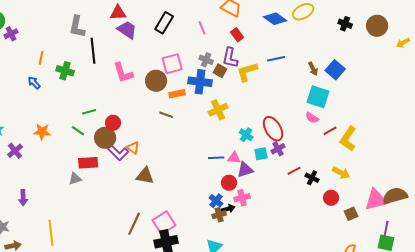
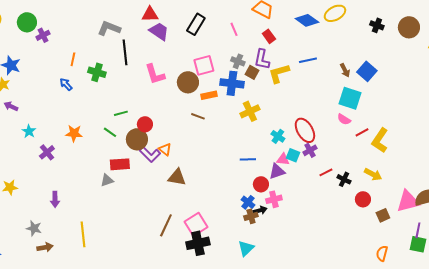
gray L-shape: (77, 27) -> (109, 28), turned 100
cyan square: (261, 154) -> (293, 155), turned 32
pink triangle: (234, 158) -> (283, 159), moved

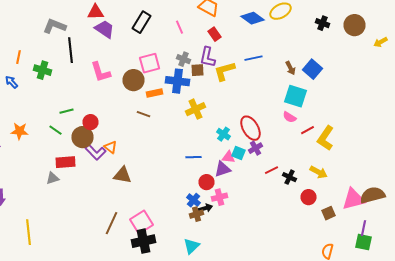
brown square: (252, 72) -> (198, 70), turned -32

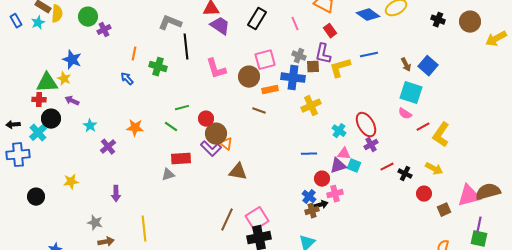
yellow arrow: (380, 42) -> (496, 39), size x1.5
brown circle: (82, 137) -> (216, 134), moved
cyan square: (238, 153) -> (354, 166), moved

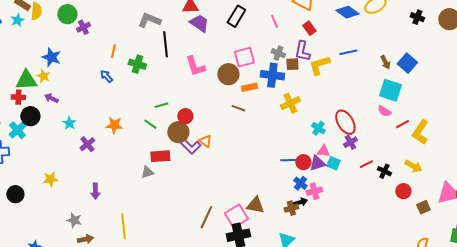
brown circle: (216, 134) -> (178, 132), moved
blue line: (309, 154) -> (288, 160), moved
brown triangle: (238, 172) -> (255, 205), moved
red circle: (322, 179) -> (303, 162), moved
blue cross: (309, 197) -> (300, 183), moved

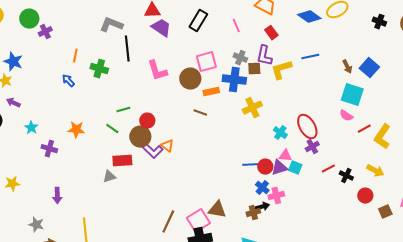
purple cross: (87, 144) -> (49, 149), turned -35

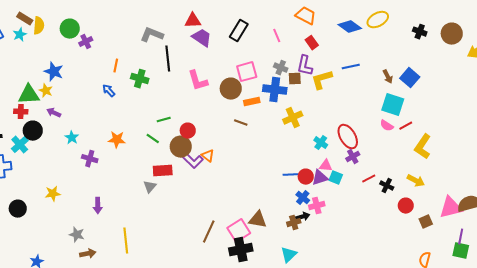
red line: (364, 129) -> (406, 126), moved
gray triangle: (109, 177) -> (150, 187), turned -32

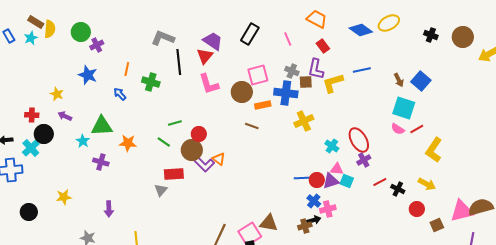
red triangle: (193, 21) -> (205, 56), moved, turned -48
blue star: (54, 72) -> (88, 75), moved
green triangle: (29, 95) -> (102, 126), moved

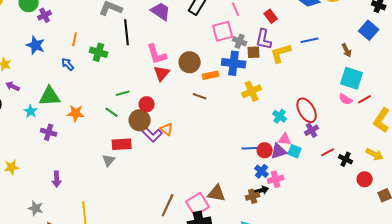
red triangle: (205, 56) -> (162, 73), moved
pink square: (258, 75) -> (223, 31), moved
blue square: (421, 81) -> (369, 30), moved

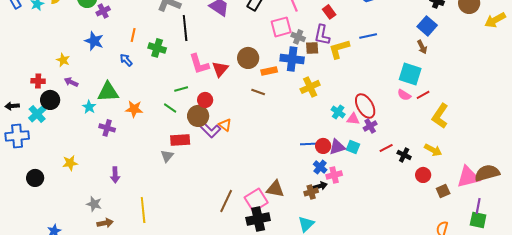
brown arrow: (347, 50) -> (422, 47), moved
pink L-shape: (157, 54) -> (199, 64), moved
pink triangle: (285, 139) -> (353, 119), moved

